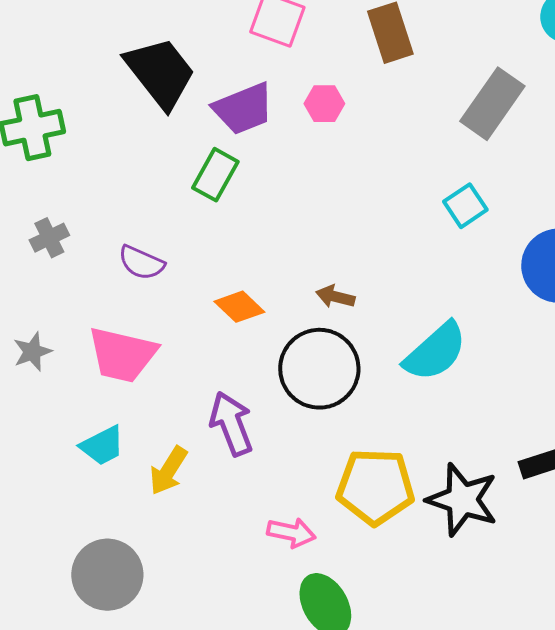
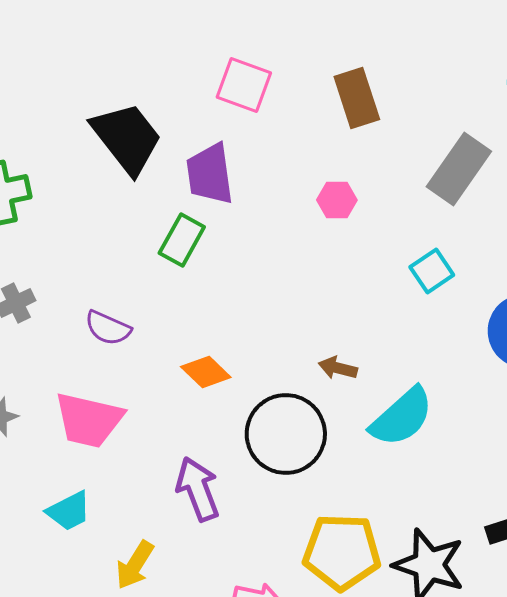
pink hexagon: (324, 104) -> (337, 200), moved
purple trapezoid: (243, 109) -> (210, 174), turned 104
brown arrow: (335, 297) -> (338, 368), moved
yellow arrow: (168, 471) -> (135, 565), moved

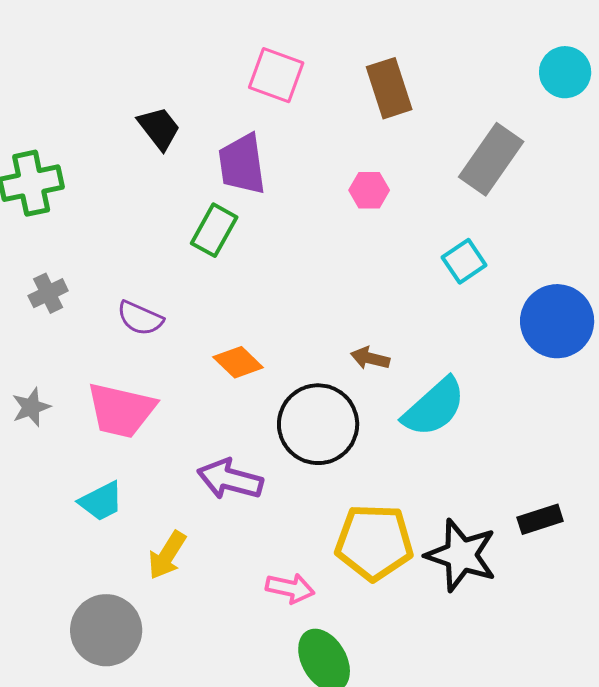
black trapezoid: (127, 138) -> (159, 128), size x0.6
purple arrow: (198, 489) -> (230, 479), turned -54

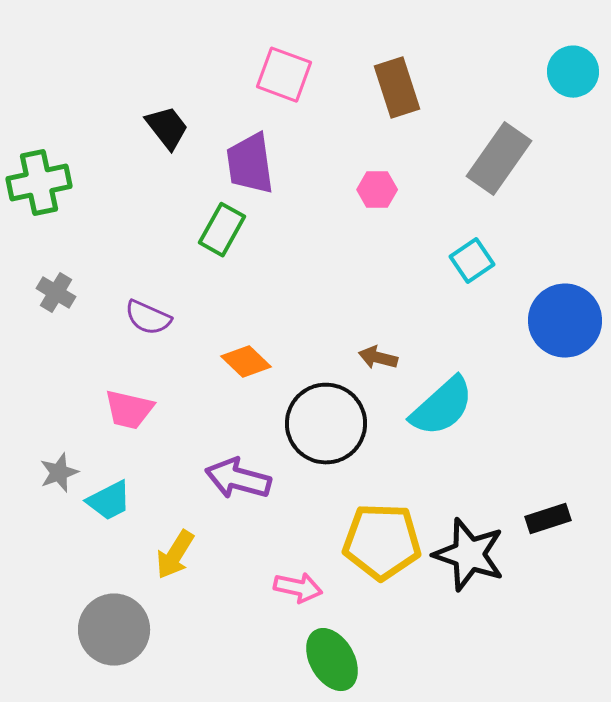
gray cross: (48, 293) -> (56, 293), turned -33
gray star: (31, 407) -> (59, 473), moved
pink trapezoid: (121, 410) -> (129, 410), size x0.7

